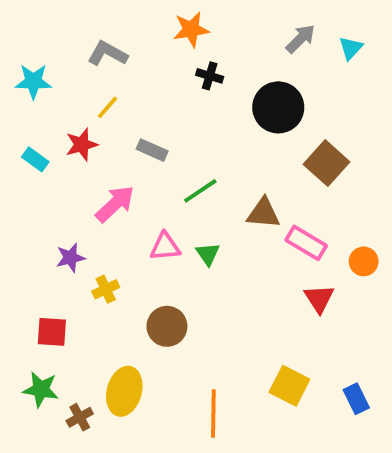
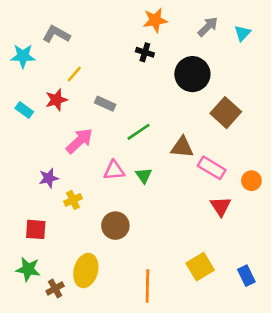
orange star: (191, 29) -> (155, 20), moved
gray L-shape: (108, 54) -> (56, 34), moved
yellow square: (289, 386) -> (200, 267), turned 32

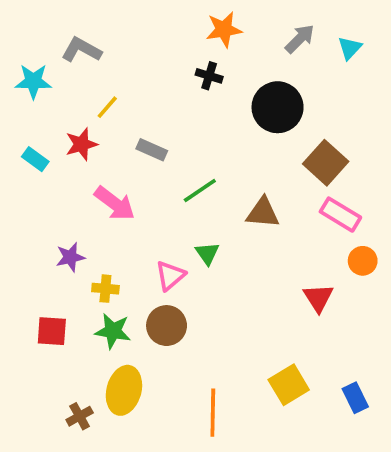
pink arrow: (79, 141) -> (115, 203), turned 80
pink rectangle: (212, 168) -> (340, 215), moved
pink triangle: (114, 170) -> (170, 276), moved, turned -35
yellow cross: (73, 200) -> (105, 289), turned 30
green star: (28, 269) -> (113, 331), moved

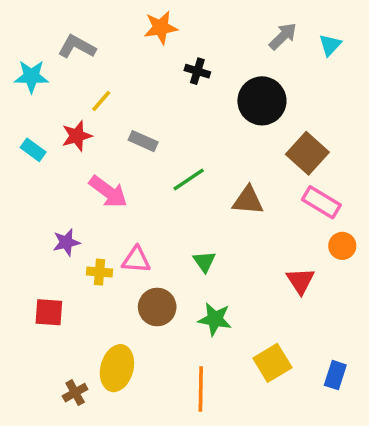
orange star: (224, 30) -> (161, 28), moved
green triangle: (207, 253) -> (204, 262), moved
pink triangle: (170, 276) -> (136, 260), moved, turned 44
green star: (113, 331) -> (215, 319), moved
blue rectangle: (355, 398) -> (335, 375), turned 44

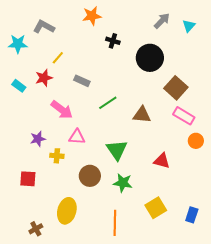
pink triangle: (136, 260) -> (77, 137), moved
green triangle: (204, 262) -> (117, 150), size x1.6
red triangle: (300, 281) -> (162, 161), moved, turned -42
brown cross: (75, 393) -> (36, 229), moved

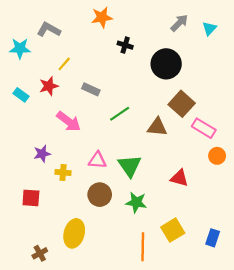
brown square: (176, 88) -> (182, 104), moved
pink triangle: (77, 137) -> (97, 160), moved
orange line: (115, 223) -> (143, 247), moved

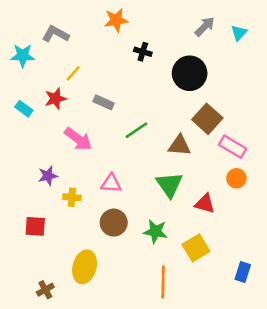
orange circle: (217, 156) -> (236, 178), moved
green triangle: (130, 166) -> (169, 185), moved
yellow square: (173, 230) -> (196, 248), moved

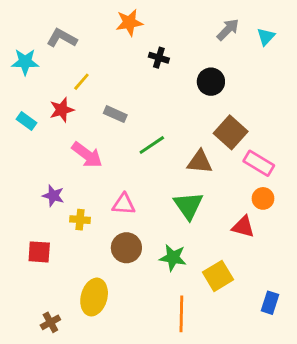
black circle: (190, 73) -> (211, 82), size x0.7
purple star: (48, 176) -> (53, 196), turned 30
red triangle: (205, 204) -> (243, 227), moved

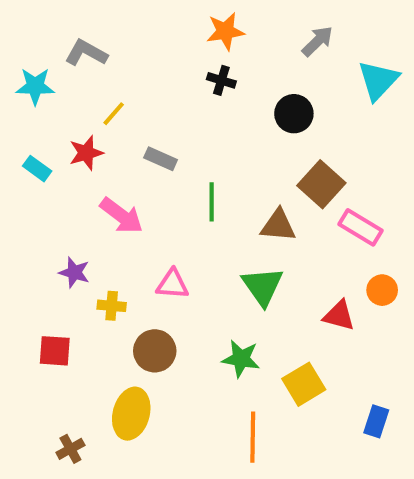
orange star: (129, 23) -> (225, 31), moved
cyan triangle: (266, 37) -> (378, 80), moved, size x1.6
green line: (152, 145) -> (212, 202), turned -56
orange circle: (263, 198) -> (382, 290), moved
brown circle: (126, 248) -> (155, 351), moved

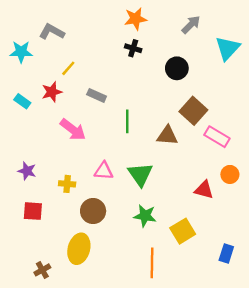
purple star: (74, 272) -> (27, 171), moved
green triangle: (263, 286) -> (140, 174), moved

